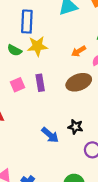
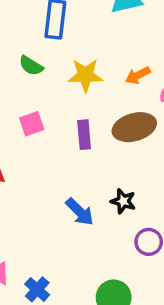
yellow star: (37, 46) -> (85, 75), moved
purple rectangle: (40, 83) -> (84, 135), moved

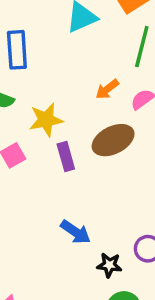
yellow star: (85, 75) -> (46, 120), moved
black star: (123, 201) -> (109, 265), moved

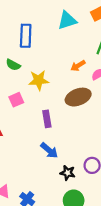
purple rectangle: (66, 156) -> (47, 119), moved

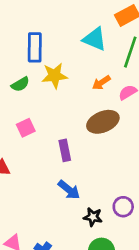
cyan triangle: (67, 20) -> (95, 39), moved, turned 42
green semicircle: (13, 65) -> (20, 84), turned -56
yellow star: (39, 80) -> (55, 76), moved

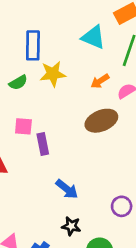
pink square: (26, 128) -> (23, 126), turned 30
purple rectangle: (65, 150) -> (43, 144), moved
black star: (93, 217) -> (71, 226), moved

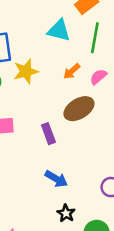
purple rectangle: (43, 144) -> (48, 134), moved
black star: (71, 226) -> (66, 213), turned 30

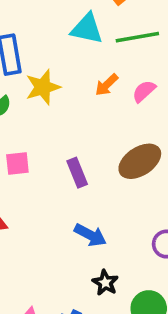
green line: (95, 38) -> (137, 37), turned 72
brown ellipse: (79, 109) -> (140, 161), moved

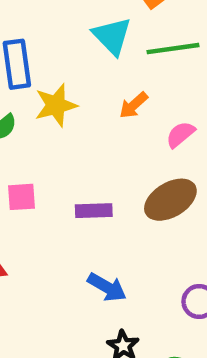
cyan triangle: (87, 29) -> (112, 36), turned 32
pink semicircle: (144, 91) -> (180, 134), moved
purple rectangle: (77, 173) -> (94, 211), turned -72

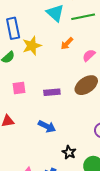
blue arrow: (107, 287) -> (47, 126), moved

